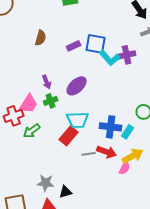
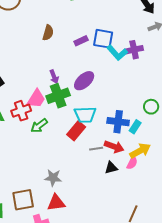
green cross: (51, 101) -> (58, 96), size x1.6
black triangle: (66, 192) -> (111, 168), moved

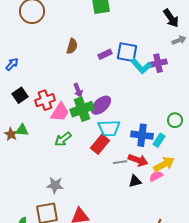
purple ellipse: (84, 81) -> (101, 105), moved
red cross: (21, 111) -> (45, 100), moved
pink semicircle: (132, 163) -> (156, 176), turned -144
gray star: (53, 178) -> (55, 185), moved

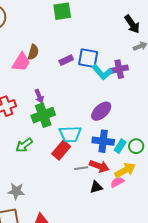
purple ellipse: (101, 105) -> (101, 111), moved
pink trapezoid: (60, 112) -> (21, 62), moved
green circle: (175, 120) -> (136, 146), moved

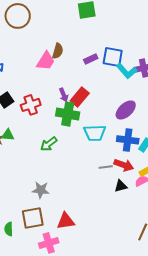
green cross: (43, 115) -> (68, 114), turned 30
red rectangle: (61, 150) -> (80, 97), moved

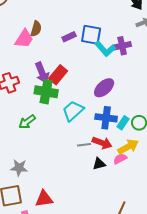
purple arrow: (64, 95) -> (42, 73), size x1.5
cyan trapezoid: (95, 133) -> (73, 111), turned 140

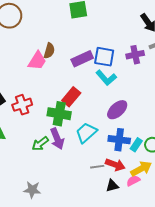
purple rectangle: (69, 37) -> (82, 59), size x1.5
purple cross: (122, 46) -> (135, 55), moved
cyan L-shape: (105, 49) -> (106, 78), moved
purple arrow: (42, 73) -> (57, 139), moved

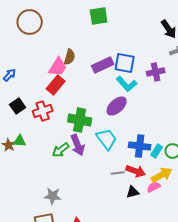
purple cross: (135, 55) -> (156, 72), moved
red rectangle: (71, 97) -> (56, 85), moved
purple ellipse: (117, 110) -> (117, 106), moved
cyan trapezoid: (86, 133) -> (107, 139), turned 95

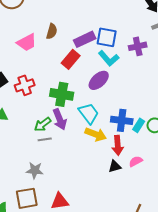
pink trapezoid: (58, 67) -> (27, 42), moved, turned 30
red rectangle: (56, 85) -> (71, 59), moved
red arrow: (136, 171) -> (118, 145), turned 66
gray line: (118, 173) -> (45, 139), moved
yellow arrow: (162, 175) -> (96, 134), moved, turned 50

